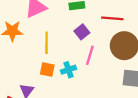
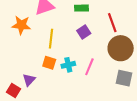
red line: (112, 18) -> (112, 23), turned 60
pink line: (90, 55) -> (89, 67), moved

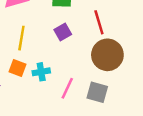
pink line: (89, 67) -> (67, 88), moved
gray square: (124, 78) -> (97, 92), moved

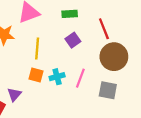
pink line: (67, 88) -> (80, 78), moved

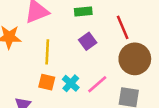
cyan cross: (57, 77) -> (71, 83), turned -32
pink line: (80, 78) -> (97, 84), turned 30

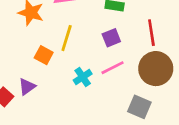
orange square: (47, 82) -> (44, 55), moved
pink line: (97, 84) -> (112, 68), moved

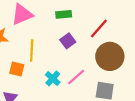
red line: (151, 33) -> (99, 28), turned 65
pink line: (112, 68) -> (76, 77), moved

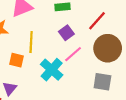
pink line: (76, 77) -> (73, 54), moved
cyan cross: (53, 78) -> (52, 70), size x1.5

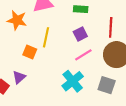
red line: (97, 21) -> (111, 27), turned -48
cyan cross: (52, 70) -> (73, 81), moved

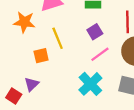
yellow line: (46, 37) -> (58, 38), turned -30
orange square: (30, 52) -> (41, 56), turned -32

